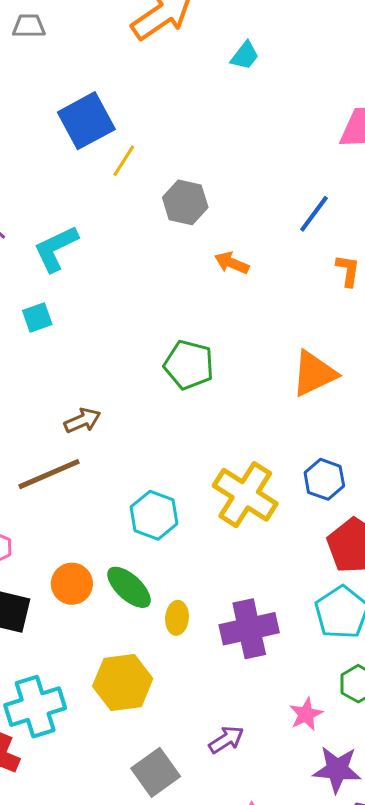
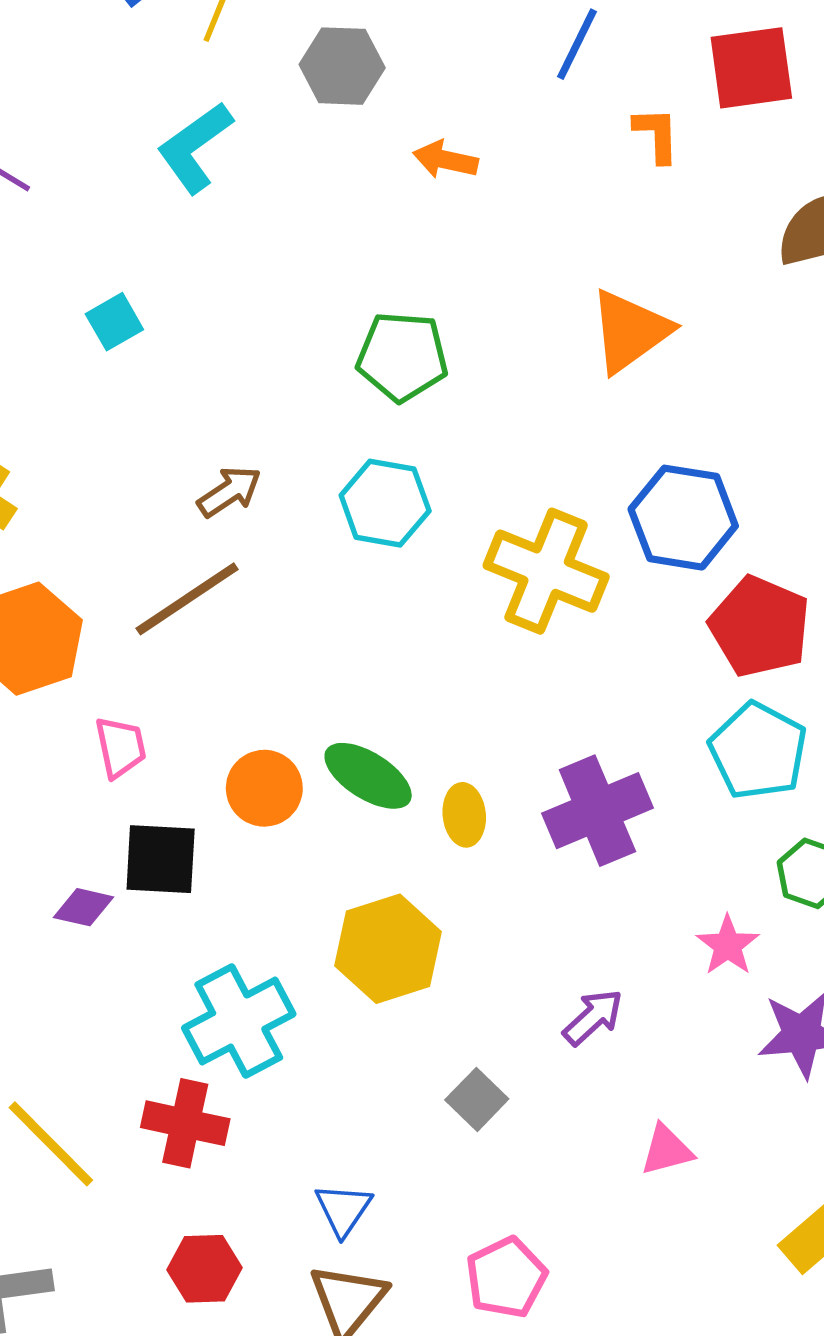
cyan L-shape: (56, 249) -> (195, 147), moved
blue hexagon: (324, 479) -> (683, 518), size x1.4
cyan hexagon: (154, 515) -> (385, 503), moved
gray square: (156, 772) -> (477, 1099), size x0.7

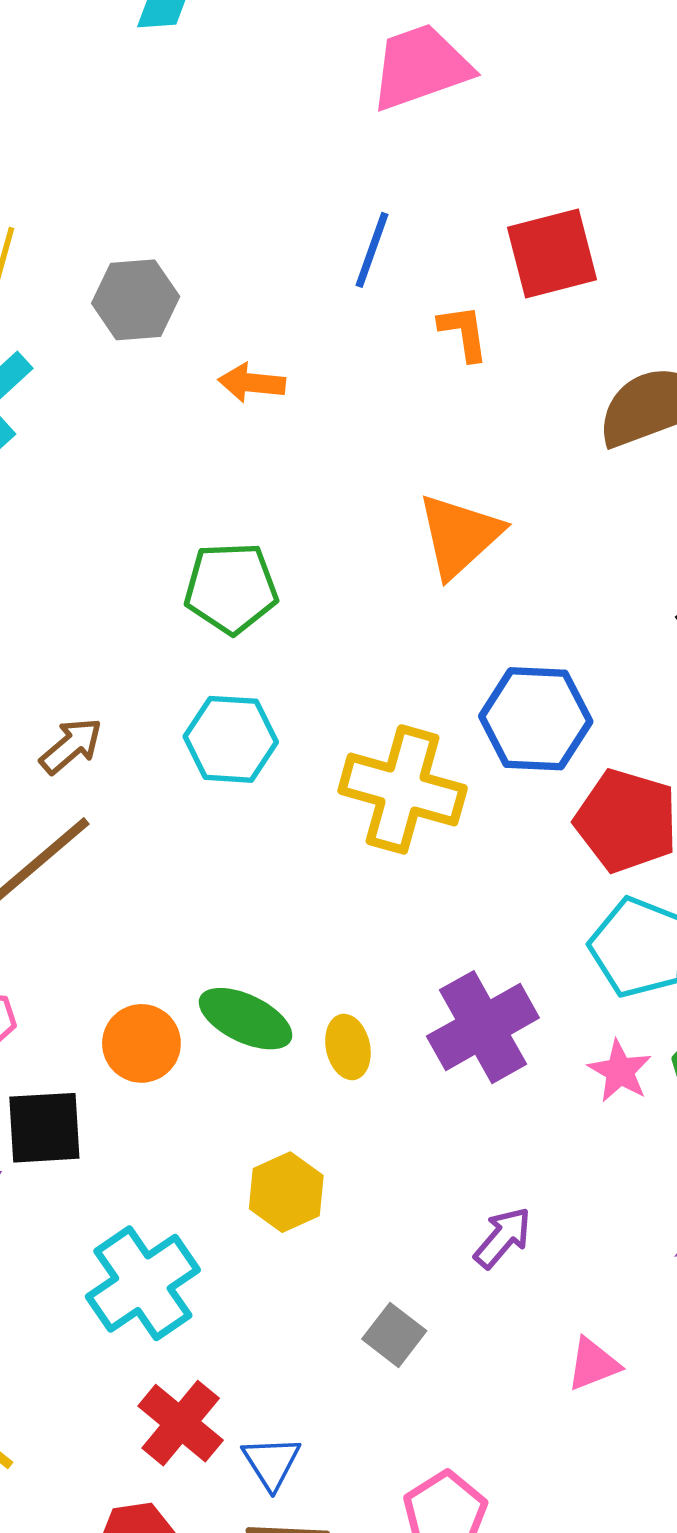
pink star: (728, 945) -> (620, 1071), moved
yellow hexagon: (388, 949) -> (286, 1192), size x0.7
red cross: (185, 1123) -> (181, 1423), moved, turned 34

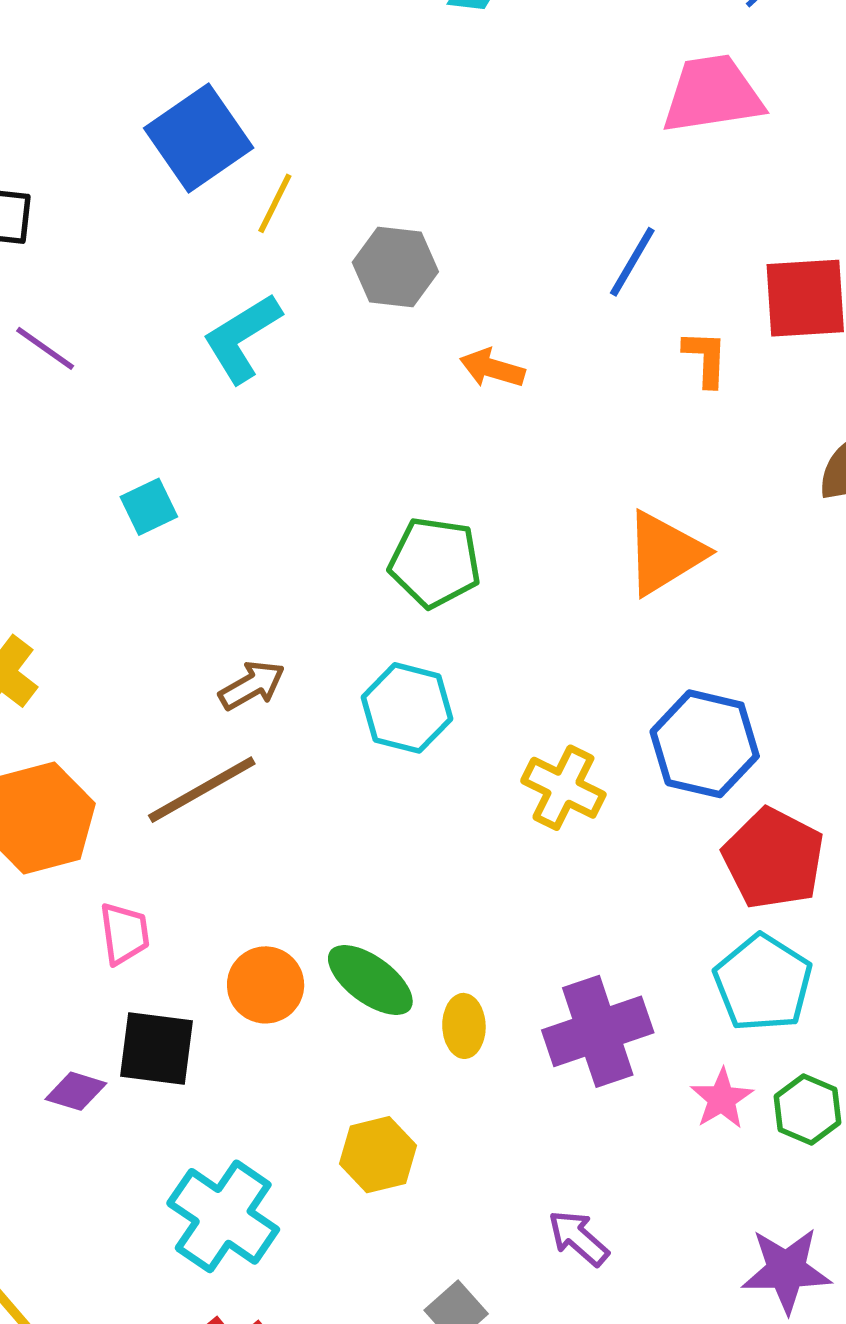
yellow cross: (403, 789) -> (563, 788), size x0.7
purple arrow: (503, 1238) -> (578, 1238), turned -100
cyan cross: (143, 1283) -> (223, 1216), turned -32

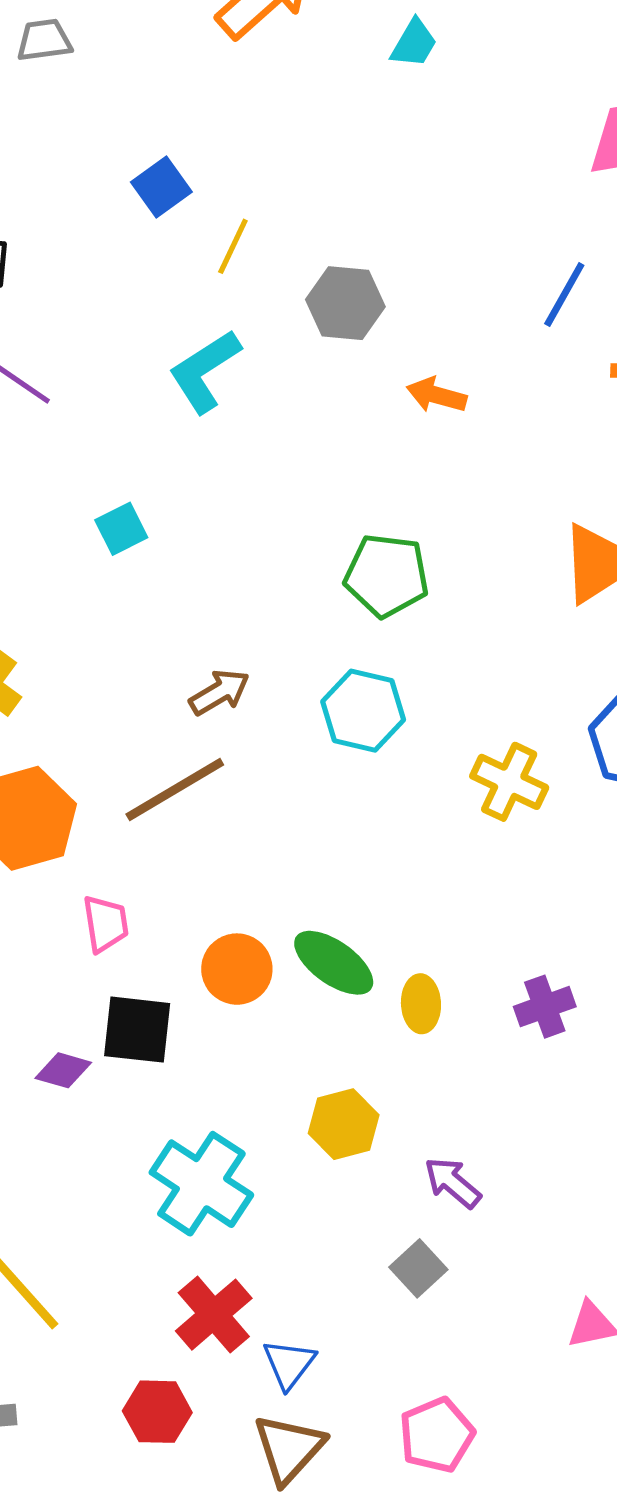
blue square: (199, 138) -> (161, 187), size x0.6
purple cross: (598, 1031) -> (545, 1007), size x0.6
purple arrow: (578, 1238) -> (453, 1183), moved

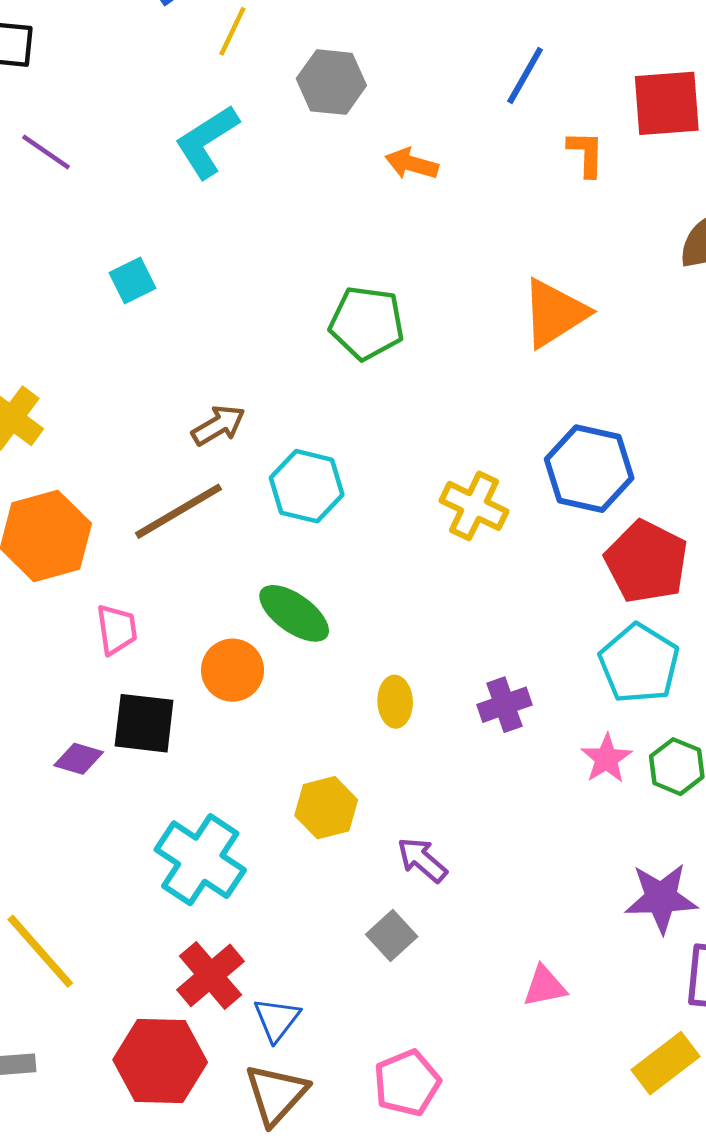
cyan hexagon: (363, 711) -> (307, 486), moved
green ellipse: (334, 963) -> (294, 613), moved
red hexagon: (157, 1412) -> (160, 1061), size x1.5

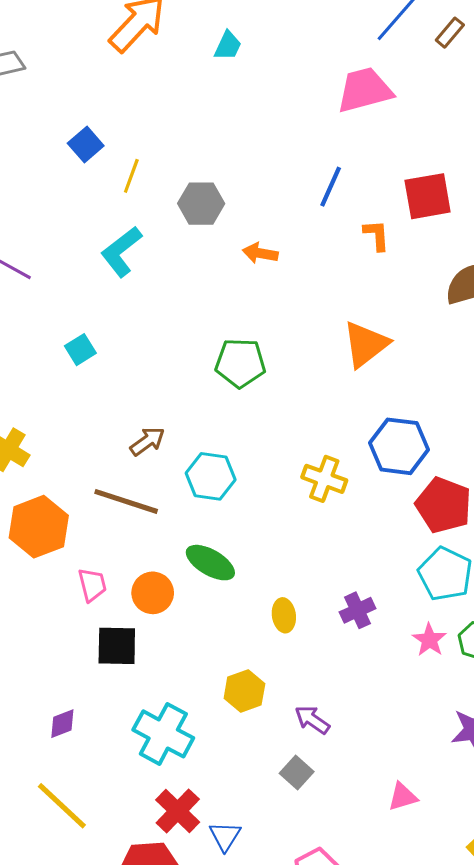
brown line: (178, 511) -> (126, 501), turned 54
orange circle: (233, 670) -> (153, 593), moved
purple diamond: (79, 759) -> (62, 724), moved, turned -32

